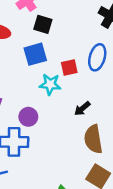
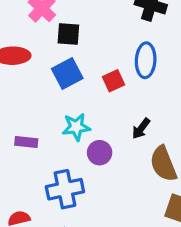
cyan star: (50, 84) -> (76, 127), moved
purple circle: (28, 117) -> (100, 153), moved

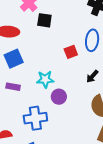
blue square: (67, 74) -> (14, 59), moved
black arrow: (141, 129) -> (92, 76), moved

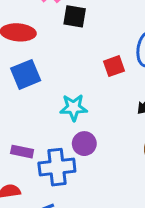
purple rectangle: (13, 87) -> (22, 152), moved
purple circle: (59, 97) -> (84, 144), moved

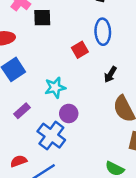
purple rectangle: (22, 152) -> (22, 111), moved, turned -42
blue cross: (57, 167) -> (51, 136), turned -36

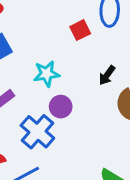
black arrow: (110, 74) -> (107, 75), moved

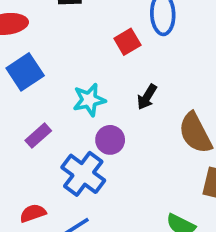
black arrow: (107, 75) -> (147, 97), moved

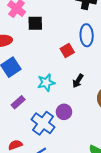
purple circle: (110, 140) -> (64, 112), moved

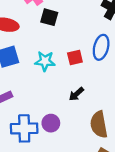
cyan star: (46, 83) -> (45, 61), moved
blue cross: (43, 123) -> (24, 128), turned 35

